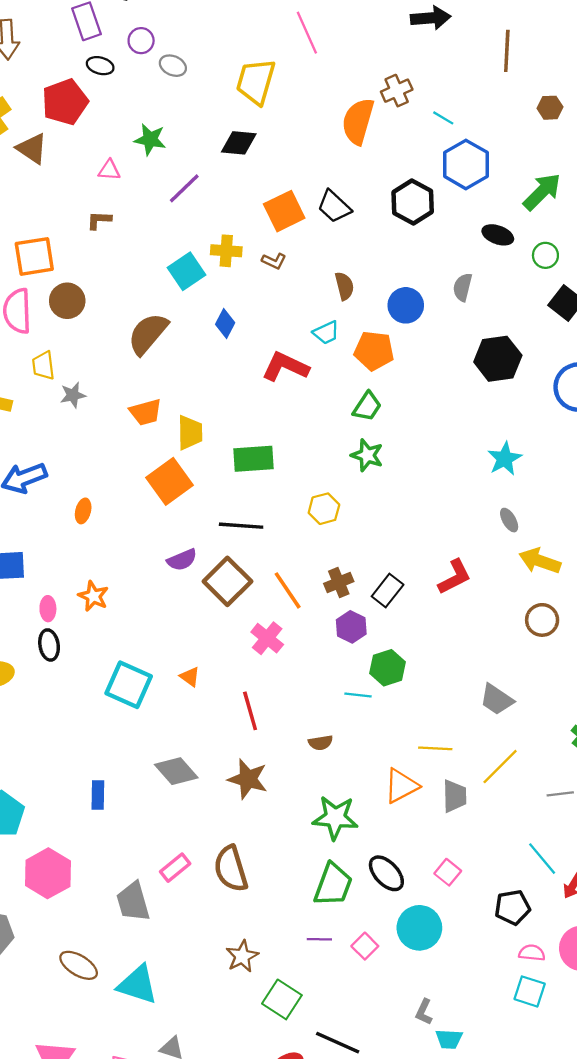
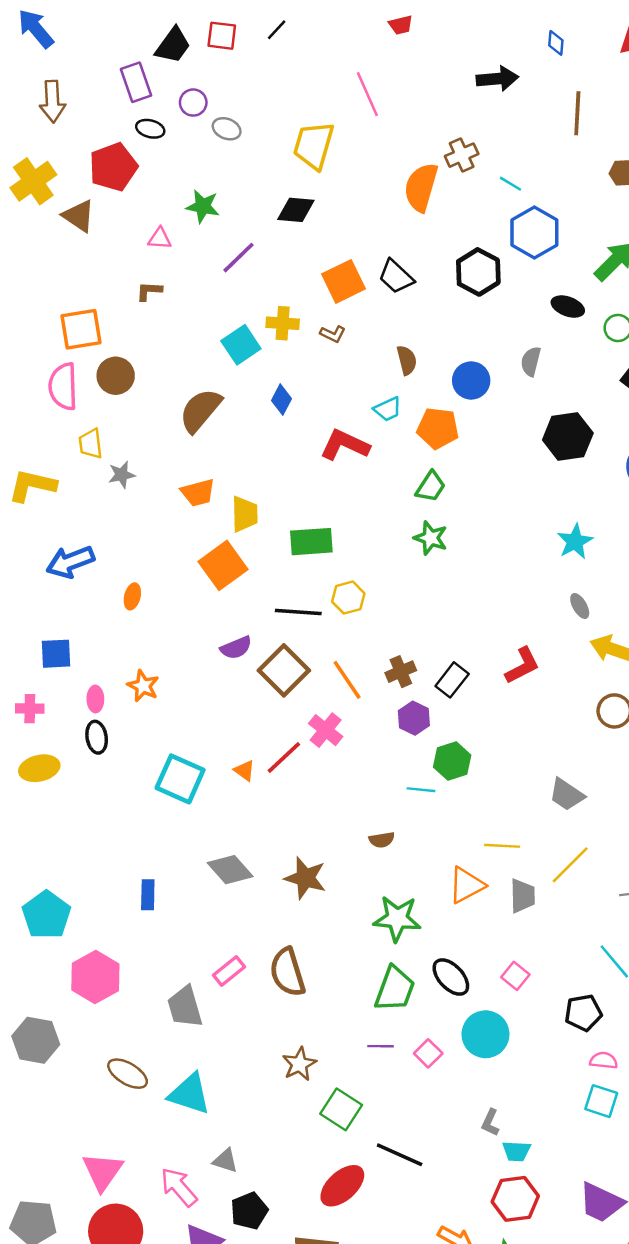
yellow hexagon: (324, 509) -> (348, 598), moved
red line: (250, 711) -> (284, 757), moved, turned 63

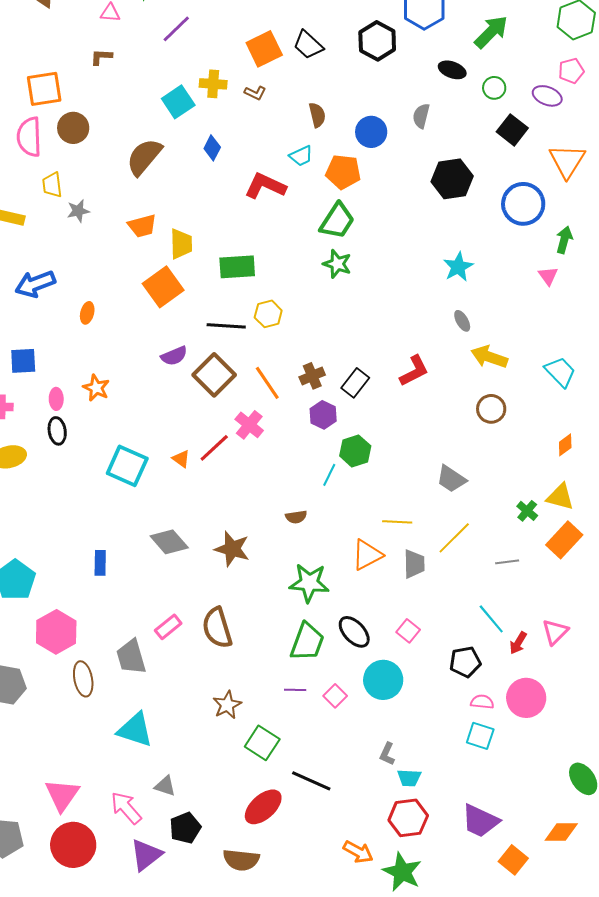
green trapezoid: (431, 487) -> (337, 221), size x1.4
cyan line: (421, 790) -> (329, 475), turned -70
brown ellipse: (128, 1074) -> (83, 679), moved, turned 48

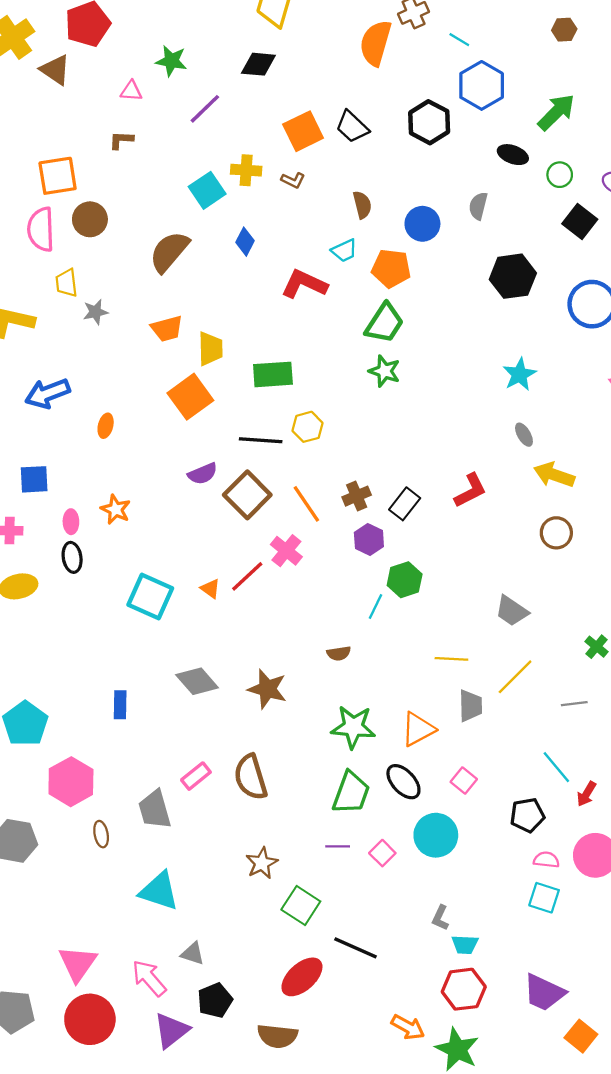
orange triangle: (367, 555) -> (418, 729), moved
brown ellipse: (83, 679) -> (101, 834), size x0.7

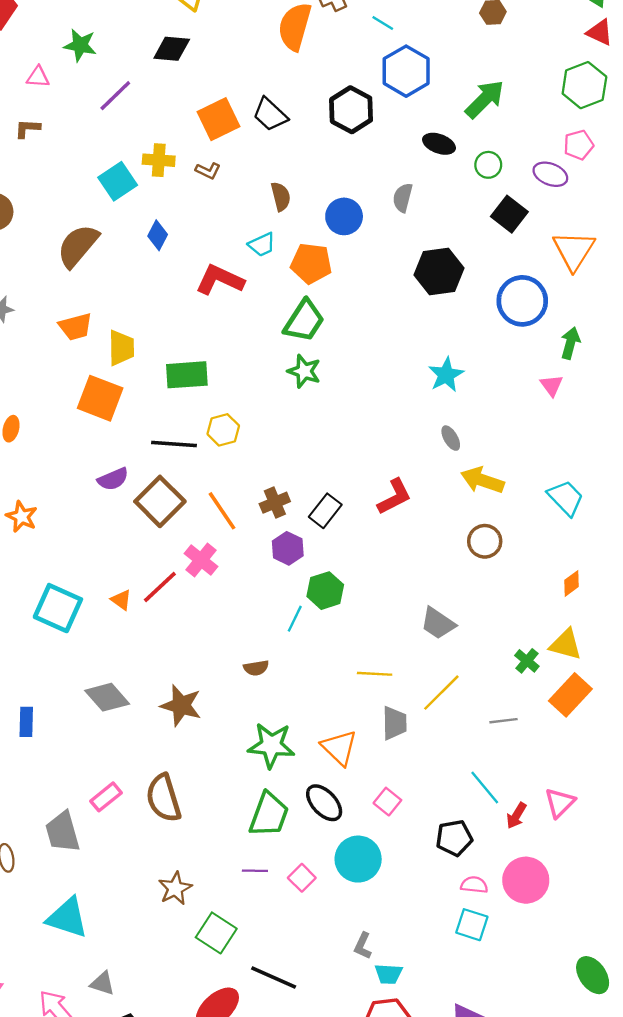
orange square: (190, 397) -> (100, 398), turned -33
orange triangle: (418, 729) -> (339, 748), turned -48

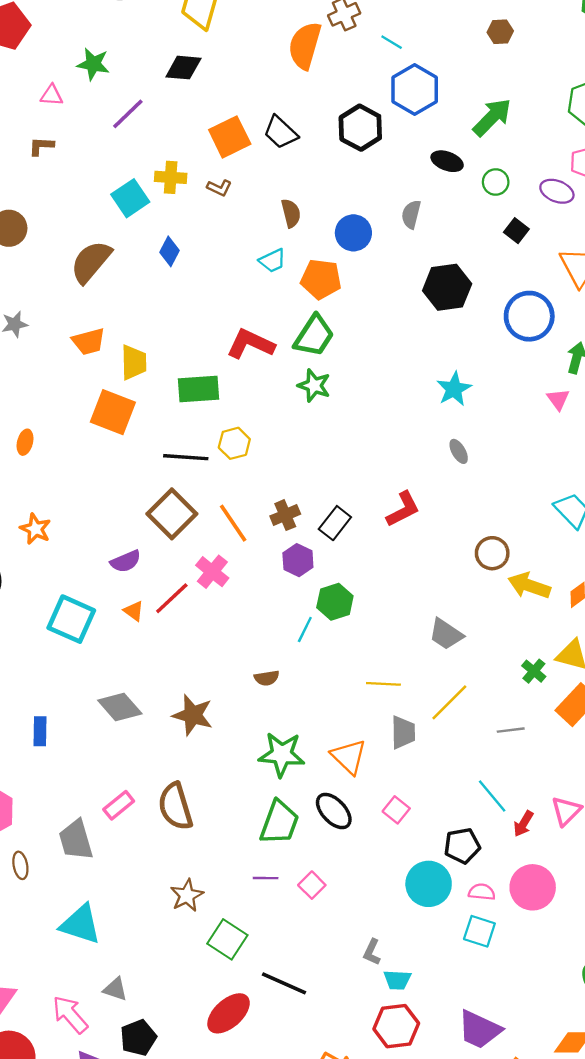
black square: (509, 214) -> (516, 231), size x0.7
red L-shape: (220, 280) -> (250, 344), moved
purple semicircle: (113, 479) -> (126, 561), moved
yellow arrow: (482, 480) -> (529, 586), moved
cyan circle: (358, 859) -> (429, 884), moved

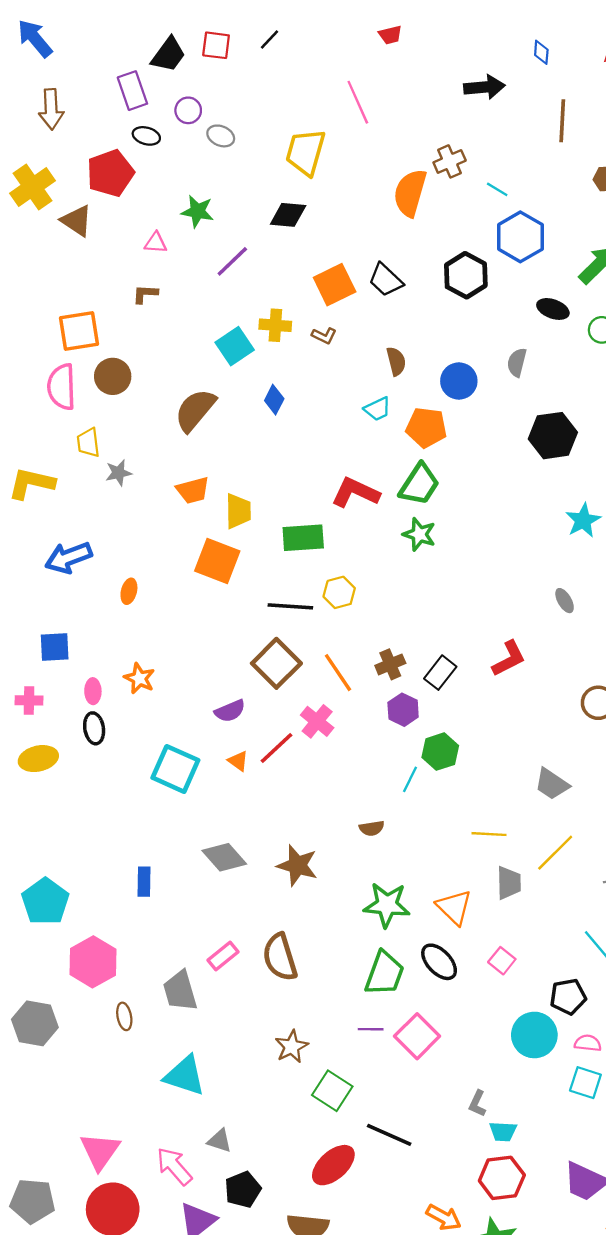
cyan star: (454, 389) -> (583, 520), moved
pink square: (312, 885) -> (417, 1036), size x1.6

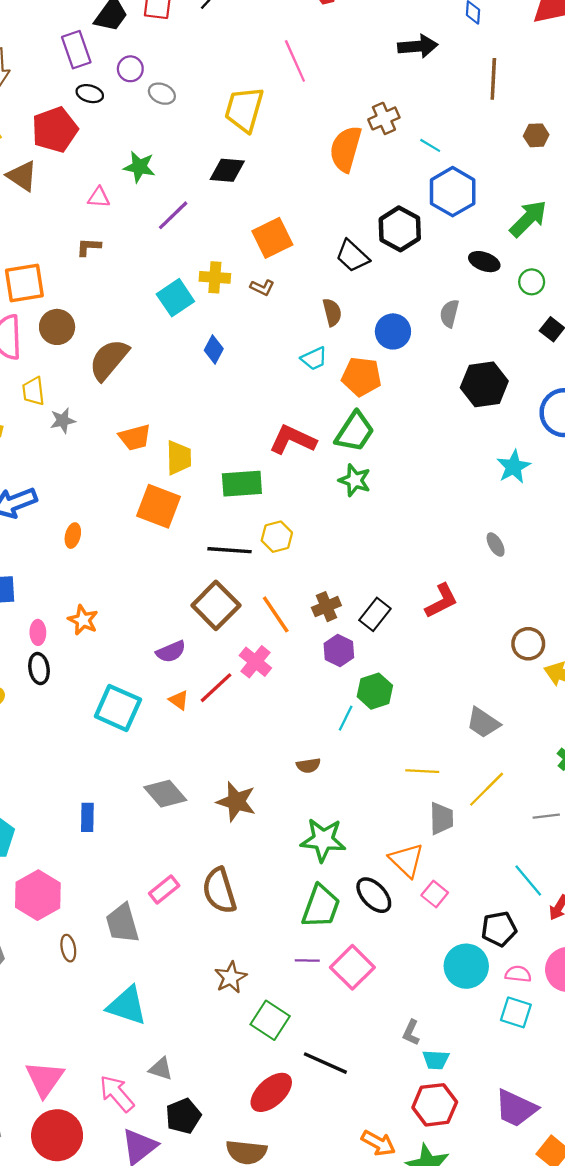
black trapezoid: (386, 280) -> (352, 256), moved
brown semicircle: (195, 410) -> (109, 360), moved
orange triangle: (454, 907) -> (407, 860), moved

